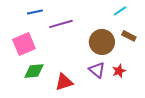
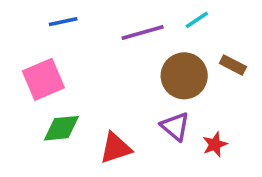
cyan line: (120, 11) -> (197, 20), moved
purple line: (61, 24) -> (143, 32), moved
red star: (119, 71) -> (215, 144), moved

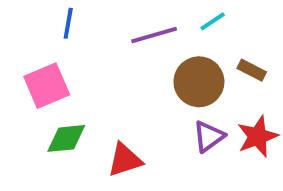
blue line: (63, 22) -> (68, 23), turned -68
purple triangle: (175, 126) -> (209, 136), moved, turned 44
red star: (215, 144) -> (258, 136), moved, size x1.5

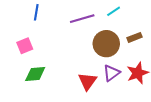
brown rectangle: (252, 70) -> (134, 37), turned -48
pink square: (47, 86) -> (25, 46), size x0.7
red triangle: (125, 160) -> (87, 81), moved, turned -36

